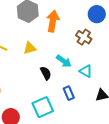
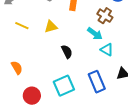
cyan arrow: (64, 61) -> (95, 34), moved
blue rectangle: (69, 93) -> (97, 82), moved, size x1.5

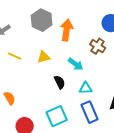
cyan arrow: (95, 34) -> (76, 64), moved
cyan triangle: (107, 50) -> (86, 88), moved, turned -32

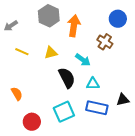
black semicircle: (60, 82) -> (67, 78), size x1.5
blue rectangle: (90, 112) -> (97, 108), turned -55

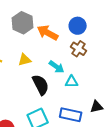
blue circle: (118, 19) -> (78, 26), moved
orange arrow: (74, 26) -> (48, 33), turned -70
cyan triangle: (93, 84) -> (72, 82), moved

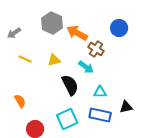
blue circle: (78, 26) -> (119, 28), moved
brown cross: (79, 49) -> (96, 49), moved
cyan triangle: (72, 82) -> (100, 92), moved

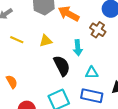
brown cross: (96, 49) -> (98, 30), moved
cyan arrow: (86, 67) -> (78, 48), turned 49

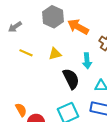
orange semicircle: (12, 82) -> (21, 110), moved

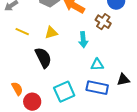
black semicircle: (71, 79) -> (43, 58), moved

